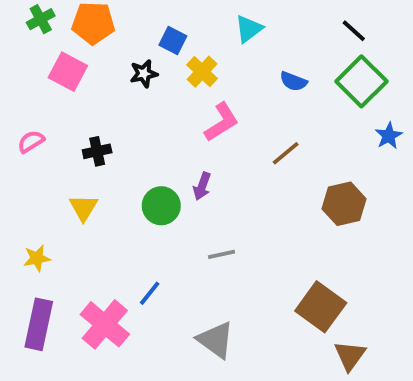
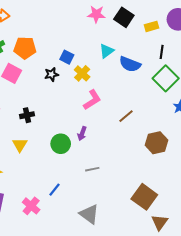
black line: (354, 31) -> (162, 52), turned 56
blue semicircle: (293, 81) -> (130, 64), moved, size x1.5
pink cross: (105, 324) -> (31, 206), size x0.7

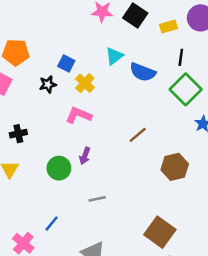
pink L-shape: (92, 100) -> (79, 115), moved, turned -125

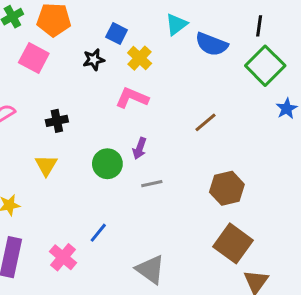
brown hexagon: (175, 167) -> (227, 188), moved
gray line: (97, 199) -> (152, 184), moved

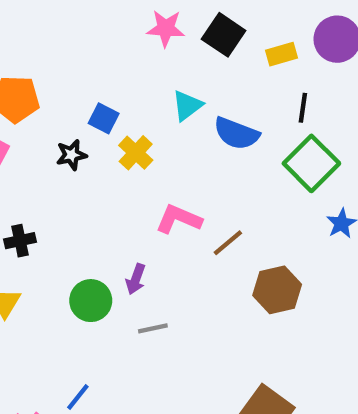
pink L-shape: (132, 98) -> (179, 219), moved
brown hexagon: (227, 188) -> (277, 290), moved

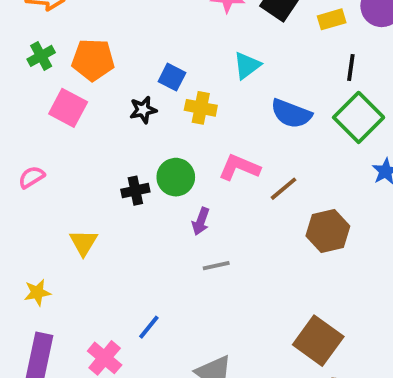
blue semicircle: (236, 133) -> (291, 114), moved
yellow cross: (136, 153) -> (201, 108), turned -32
black cross: (20, 241) -> (135, 191), moved
green circle: (91, 301) -> (176, 177), moved

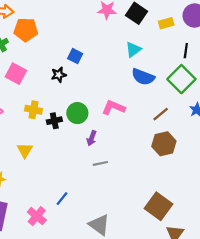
orange pentagon: (93, 60) -> (26, 30), moved
cyan triangle: (247, 66) -> (133, 49), moved
black line: (351, 67) -> (186, 51), moved
yellow cross: (201, 108) -> (33, 110), moved
brown line: (284, 189) -> (161, 114), moved

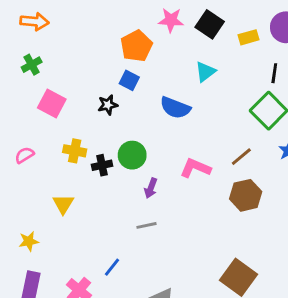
orange pentagon: (26, 30) -> (136, 46), moved, turned -30
blue semicircle: (143, 77) -> (175, 108), moved
pink L-shape: (114, 108) -> (195, 168), moved
gray line: (100, 163) -> (146, 225), moved

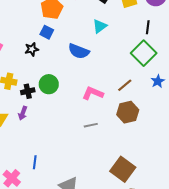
purple arrow: (151, 188) -> (23, 113), moved
gray line: (146, 225) -> (91, 125), moved
blue line: (112, 267) -> (35, 162), turned -32

